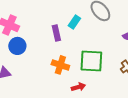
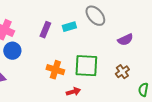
cyan rectangle: (74, 22) -> (69, 27), turned 40
purple rectangle: (56, 33) -> (45, 30), moved, turned 35

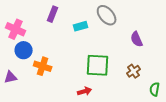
purple rectangle: (45, 30) -> (53, 14), moved
purple semicircle: (125, 40) -> (137, 39), turned 91
orange cross: (55, 70) -> (43, 66), moved

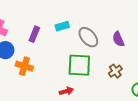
purple rectangle: (53, 14) -> (34, 34), moved
gray ellipse: (107, 15) -> (88, 37), moved

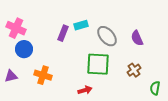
purple rectangle: (34, 34) -> (63, 33), moved
orange cross: (24, 66) -> (43, 75), moved

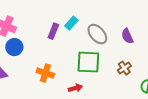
cyan rectangle: (81, 25) -> (71, 23), turned -32
orange cross: (43, 75) -> (45, 73), moved

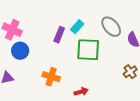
gray ellipse: (97, 34) -> (111, 27), moved
green square: (88, 62) -> (88, 50), moved

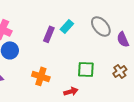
green square: (88, 50) -> (86, 69), moved, size x0.7

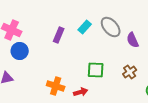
cyan rectangle: (67, 26) -> (85, 27), moved
orange cross: (41, 76) -> (56, 86), moved

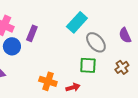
cyan rectangle: (85, 27) -> (77, 22), size x1.5
gray ellipse: (111, 27) -> (96, 42), moved
purple rectangle: (59, 35) -> (32, 33), moved

